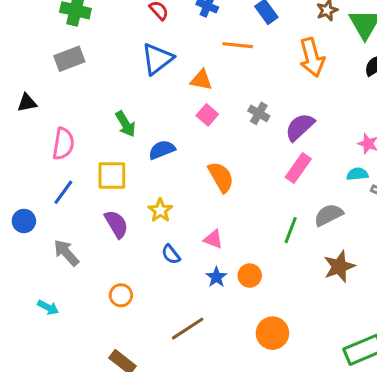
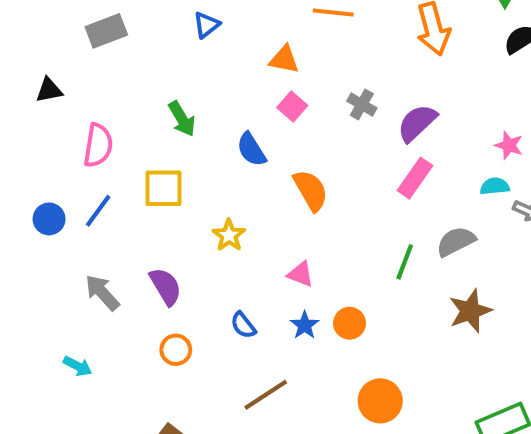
blue triangle: (157, 59) -> (206, 25), moved, size x0.6
blue semicircle: (162, 150) -> (251, 149), moved, turned -100
blue circle: (24, 221) -> (49, 219), moved
purple semicircle: (116, 224) -> (166, 286), moved
blue semicircle: (171, 254) -> (243, 325), moved

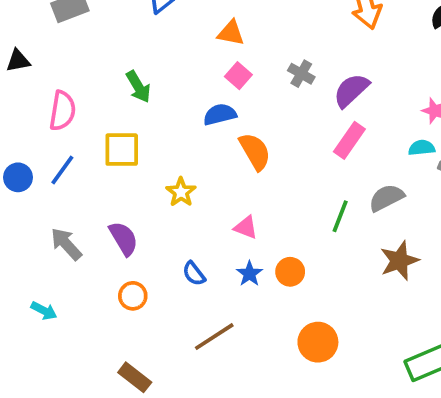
blue semicircle: (251, 149) -> (220, 114), moved, turned 108

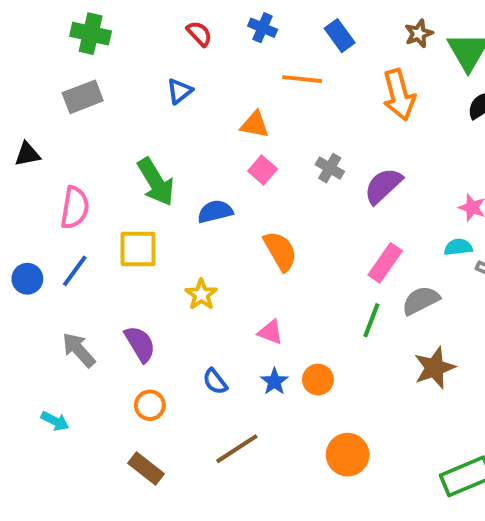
green arrow: (138, 87) -> (156, 182), size x1.4
blue semicircle: (220, 114) -> (215, 212), moved
pink rectangle: (349, 140) -> (385, 263), moved
brown rectangle: (135, 377) -> (146, 468), moved

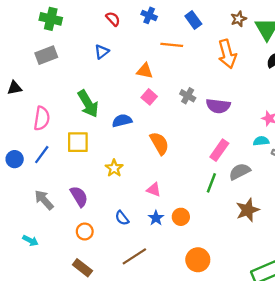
purple semicircle: (383, 186) -> (218, 106), turned -130

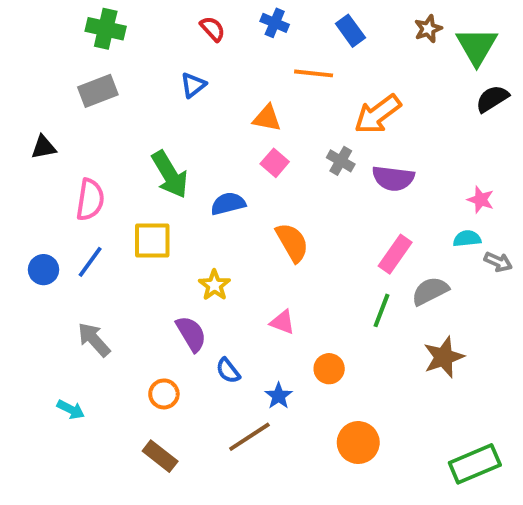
orange arrow: (227, 54) -> (378, 114), moved, turned 68
purple semicircle: (79, 196) -> (191, 334), moved
blue star: (156, 218) -> (279, 396), moved

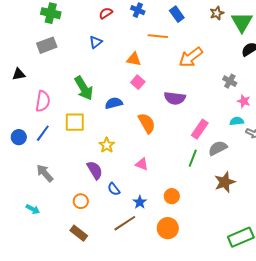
red semicircle: (213, 29) -> (106, 13), turned -80
gray cross: (341, 161) -> (230, 81), moved
purple semicircle: (393, 178) -> (175, 98), moved
orange circle: (329, 369) -> (172, 196), moved
orange circle: (358, 443) -> (168, 228), moved

